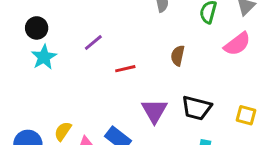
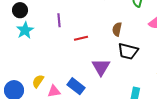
purple line: (93, 43) -> (59, 20), turned -56
black trapezoid: (197, 108) -> (128, 51), moved

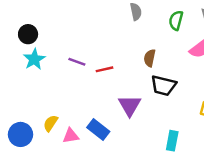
purple line: (59, 20) -> (77, 62), moved, turned -64

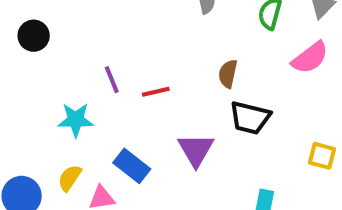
cyan star: (34, 59) -> (76, 120), moved, turned 30
purple line: (77, 62) -> (112, 80), turned 48
blue rectangle: (98, 129) -> (132, 166), moved

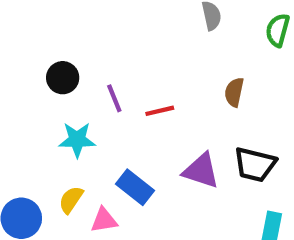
black circle: (34, 36) -> (63, 78), moved
black trapezoid: (250, 118) -> (255, 165), moved
purple triangle: (196, 150) -> (201, 171), turned -42

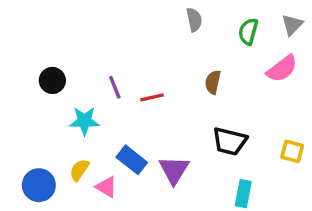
black circle: (63, 78) -> (52, 80), moved
purple triangle: (201, 171) -> (174, 170), moved, turned 44
pink triangle: (104, 220) -> (106, 187), turned 40

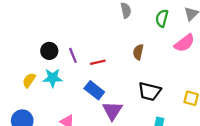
black circle: (52, 80) -> (49, 51), moved
blue rectangle: (132, 160) -> (94, 90), moved
yellow semicircle: (79, 170) -> (29, 80), moved

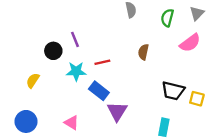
purple line: (73, 55) -> (75, 39), moved
cyan star: (53, 78) -> (76, 71), moved
black trapezoid: (149, 91) -> (173, 91), moved

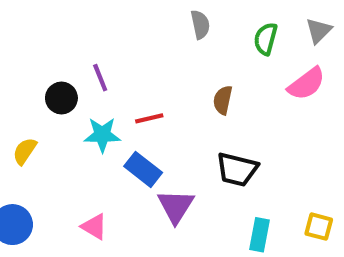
black trapezoid: (173, 91) -> (237, 169), moved
yellow square: (197, 99) -> (319, 227), moved

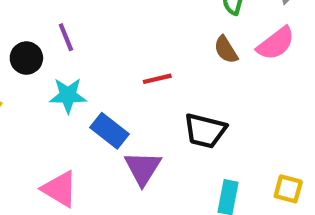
brown semicircle: (223, 100) -> (226, 50), moved, turned -44
red line: (149, 118) -> (157, 79), moved
pink triangle: (94, 227) -> (60, 189), size x1.4

